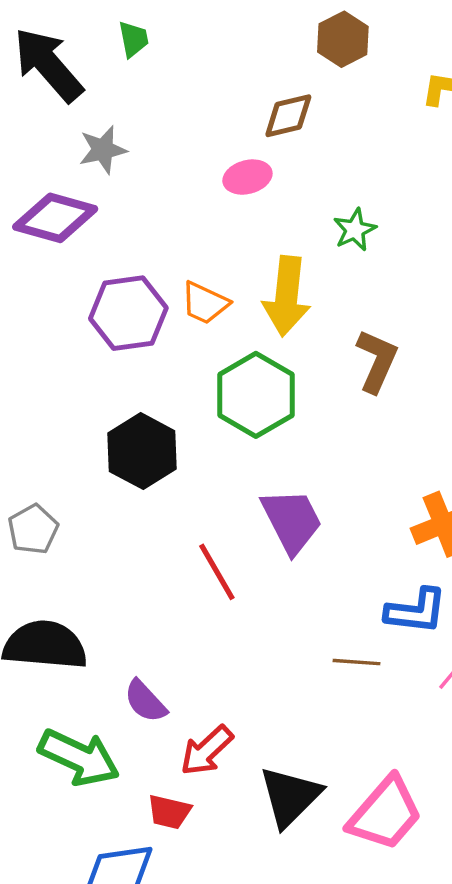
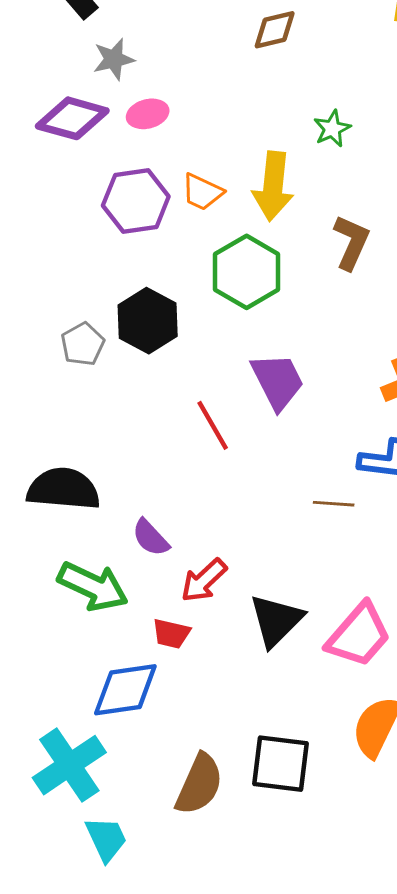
pink ellipse: (247, 177) -> (148, 114), moved
gray pentagon: (33, 529) -> (83, 344), moved

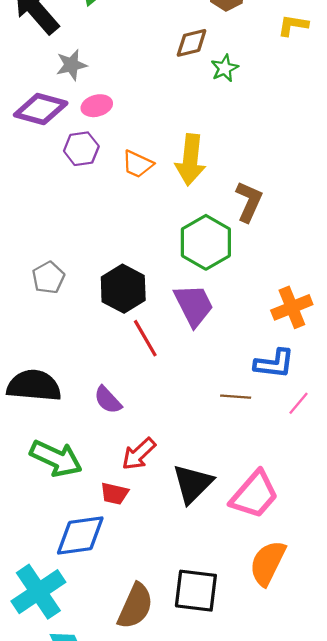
green star: (332, 129) -> (225, 68), moved
purple hexagon: (136, 201) -> (81, 149), moved, size x0.7
green hexagon: (247, 272) -> (206, 242), moved
black hexagon: (148, 321) -> (123, 289), moved
purple semicircle: (151, 538) -> (108, 400), moved

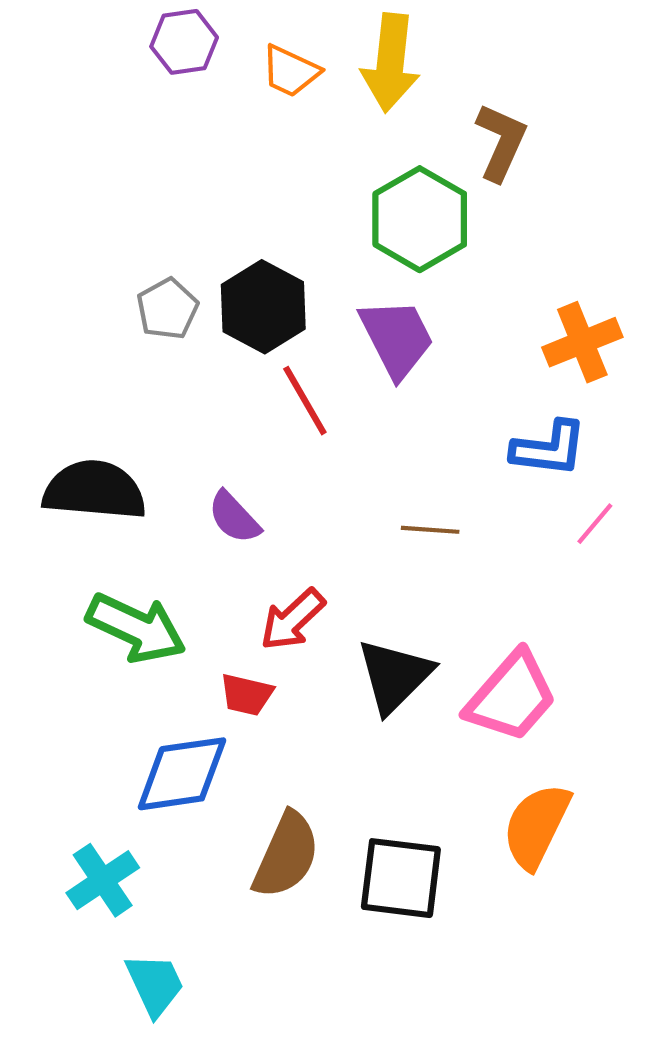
gray pentagon: (48, 278) -> (167, 309), moved
brown line: (236, 397) -> (430, 530), moved
cyan cross: (38, 592) -> (103, 880), size x0.7
brown semicircle: (135, 606) -> (286, 855), moved

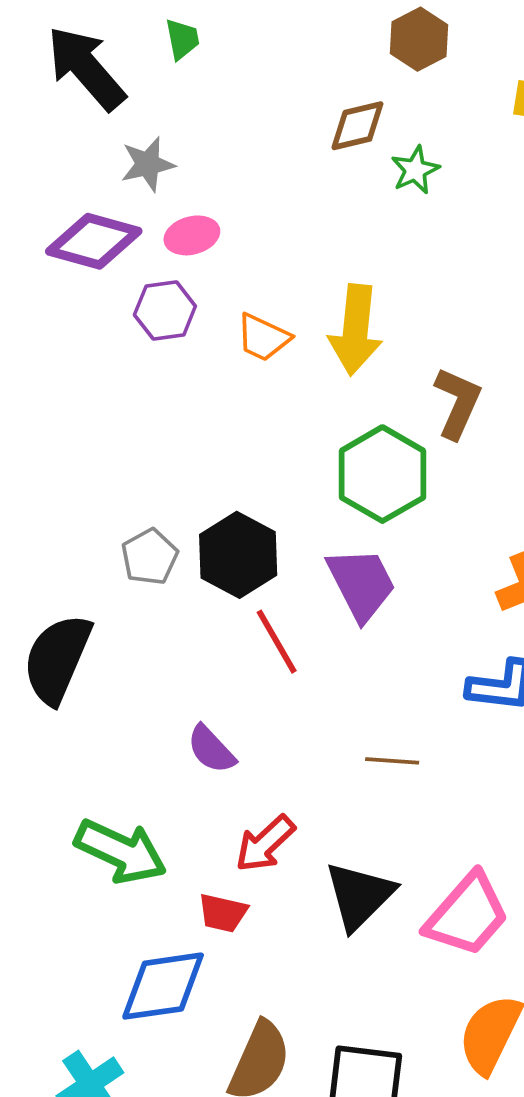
black semicircle: (94, 490) -> (57, 659), moved, turned -72

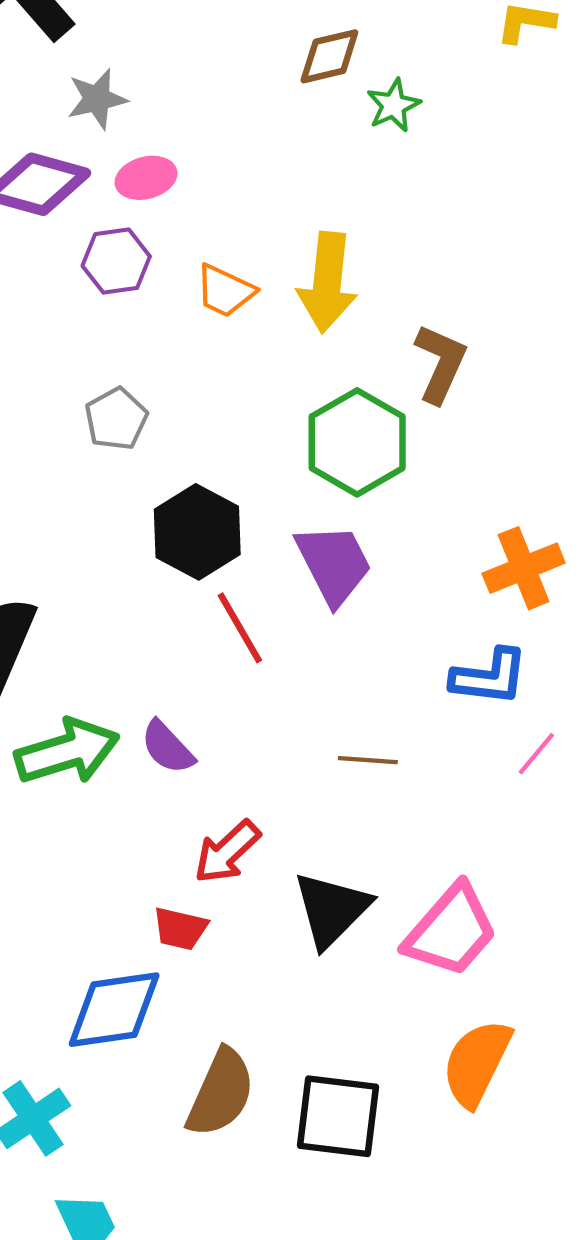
gray pentagon: (150, 557) -> (116, 419), moved
green arrow: (121, 851) -> (67, 752), moved, turned -42

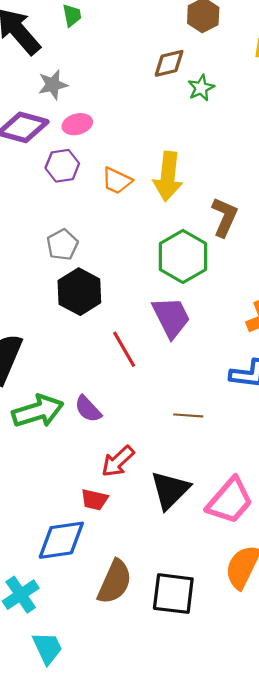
black hexagon: (197, 532) -> (79, 292), moved

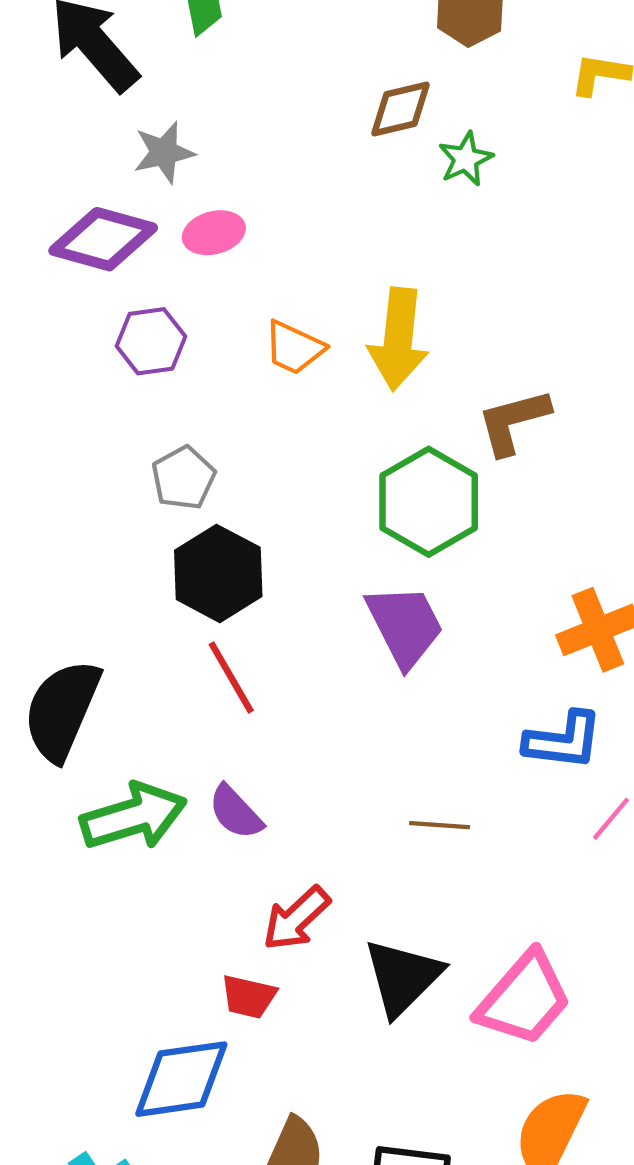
purple hexagon: (62, 166) -> (151, 341), moved
brown L-shape: (224, 217) -> (513, 422), turned -129
red line: (124, 349) -> (231, 678), moved

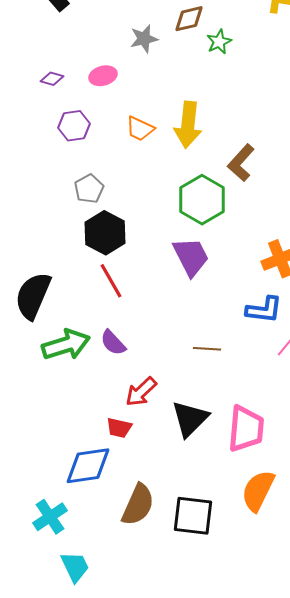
gray star: (164, 152) -> (144, 39), moved
purple diamond: (103, 239) -> (52, 79), size x0.5
brown L-shape: (513, 422) -> (241, 163), turned -33
pink trapezoid: (524, 999) -> (246, 429), turned -36

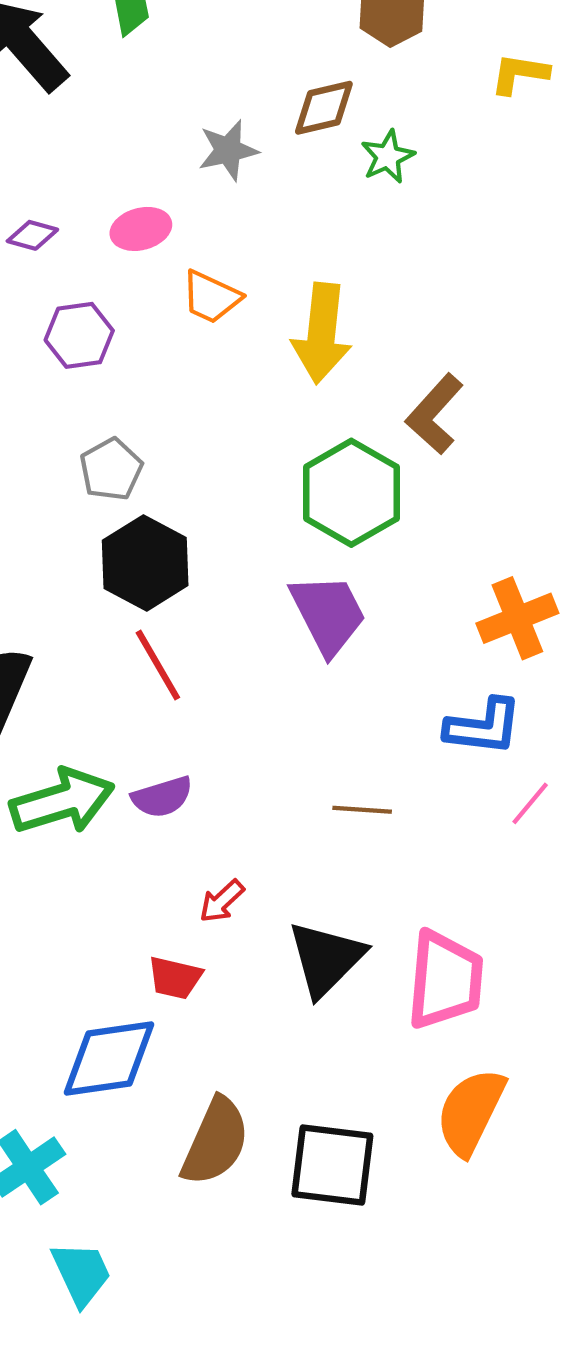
orange trapezoid: (140, 129) -> (211, 297), moved
purple semicircle: (113, 343) -> (162, 797), turned -64
red arrow: (141, 392) -> (222, 901), size x0.7

